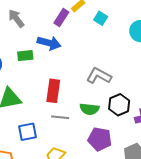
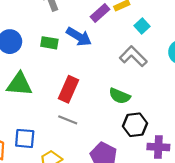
gray L-shape: (99, 76) -> (133, 56), moved
green semicircle: (89, 109) -> (120, 96), moved
blue square: (27, 132) -> (25, 138), moved

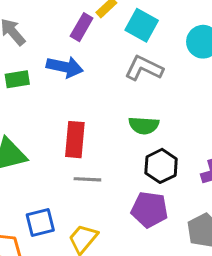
cyan square: (142, 26) -> (142, 25), size x1.5
green rectangle: (49, 43) -> (17, 79), moved
black hexagon: (135, 125) -> (161, 166), moved

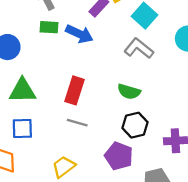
green rectangle: (17, 79) -> (49, 27), moved
blue square: (40, 222) -> (22, 128), moved

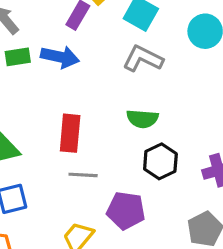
purple pentagon: (119, 156) -> (126, 210), moved

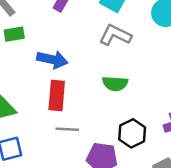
blue arrow: (60, 57) -> (52, 60), moved
black hexagon: (160, 161) -> (132, 133), moved

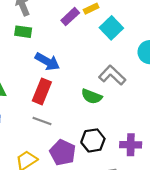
gray L-shape: (115, 35) -> (112, 75), moved

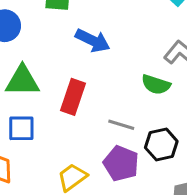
red rectangle: (42, 91) -> (73, 97), moved
gray line: (42, 121) -> (121, 125), moved

